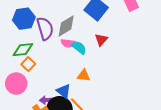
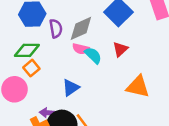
purple semicircle: (45, 28) -> (56, 28), size x0.7
orange triangle: (84, 75) -> (138, 87), moved, size x1.5
blue triangle: (64, 91) -> (71, 88), moved, turned 42

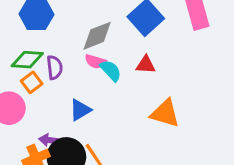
purple semicircle: (56, 28) -> (55, 67), moved
red triangle: (120, 49) -> (146, 65), turned 42

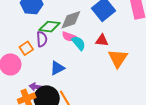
green diamond: (27, 60) -> (49, 27), moved
orange triangle: (165, 113) -> (118, 58), moved, turned 45

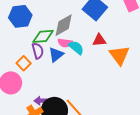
blue triangle: (57, 68) -> (56, 55), moved

